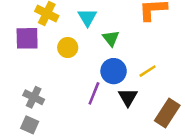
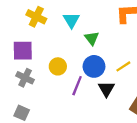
purple square: (27, 38) -> (23, 51), moved
yellow circle: (68, 48) -> (58, 66), moved
gray cross: (34, 97) -> (25, 78), moved

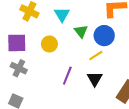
yellow circle: (58, 66) -> (49, 44), moved
blue circle: (94, 66) -> (104, 36), moved
yellow line: (123, 66) -> (96, 56), moved

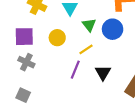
yellow line: (96, 56) -> (86, 49), moved

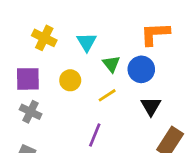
purple line: (75, 70) -> (95, 135), moved
black triangle: (103, 73) -> (151, 106), moved

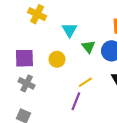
yellow cross: (44, 38) -> (37, 14), moved
yellow line: (107, 95) -> (85, 82), moved

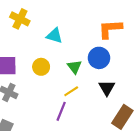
cyan triangle: (70, 30) -> (54, 36), turned -42
green triangle: (88, 47) -> (75, 67), moved

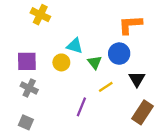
cyan triangle: (54, 36) -> (75, 46), moved
black triangle: (107, 88) -> (137, 79), moved
yellow line: (71, 91) -> (106, 87), moved

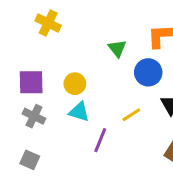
cyan triangle: (75, 46) -> (79, 112), moved
green triangle: (95, 62) -> (117, 48), moved

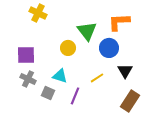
green triangle: (117, 48) -> (87, 31), size x1.5
yellow circle: (75, 84) -> (68, 48), moved
gray square: (30, 160) -> (48, 93), moved

